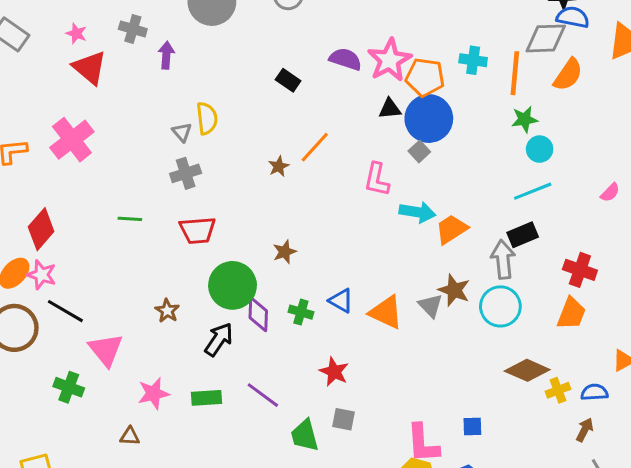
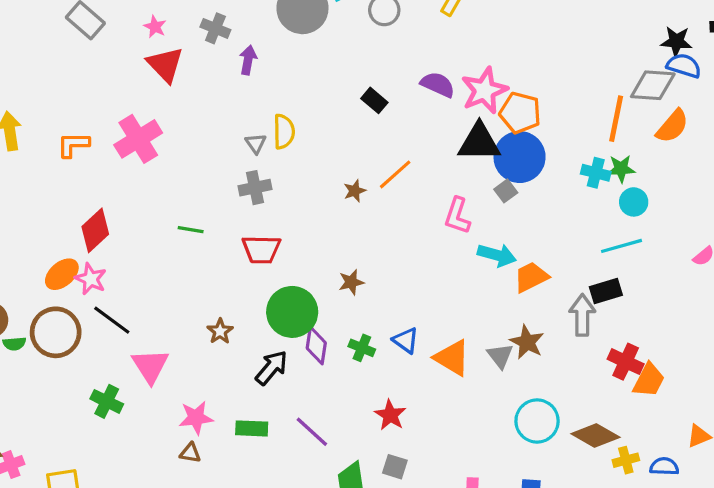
cyan cross: (473, 60) -> (596, 173), moved
black triangle: (390, 109) -> (479, 142), size x1.8
red cross: (580, 270) -> (626, 362), moved
cyan circle: (500, 306) -> (537, 421), moved
brown triangle: (130, 436) -> (190, 453), moved

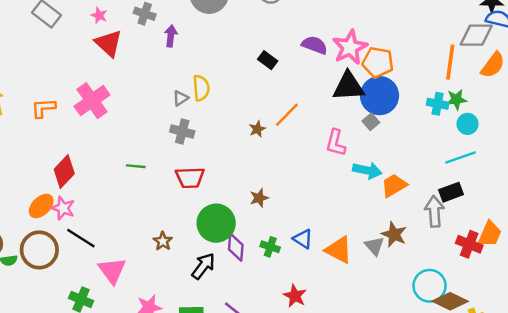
gray triangle: (256, 143) -> (181, 98), turned 35
gray cross: (255, 188) -> (182, 131), turned 30
orange trapezoid: (649, 380) -> (490, 234), moved
cyan circle: (537, 421) -> (430, 286), moved

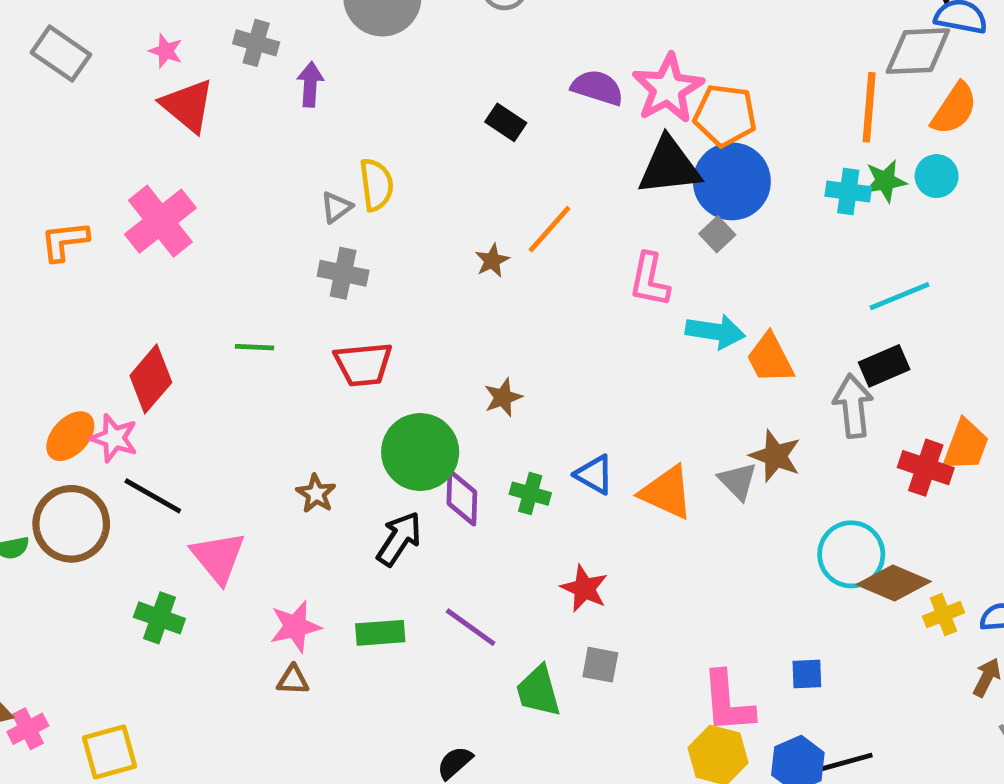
cyan circle: (467, 124) -> (937, 176), moved
red diamond: (64, 171) -> (151, 379), moved
orange trapezoid: (394, 185) -> (770, 358), turned -84

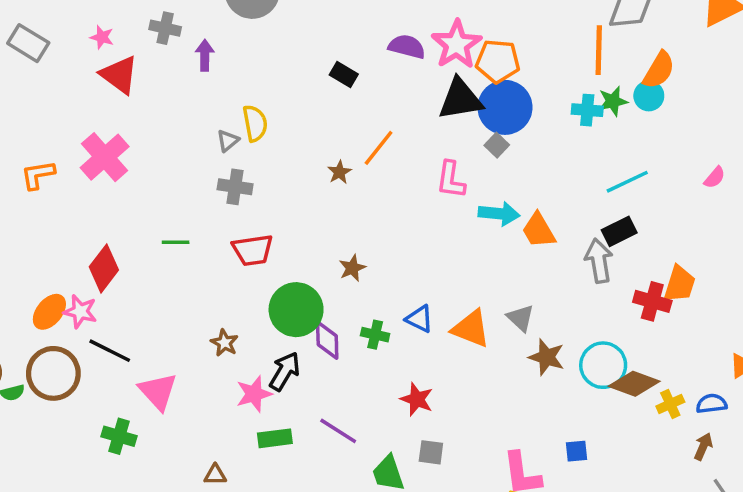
orange semicircle: (954, 109) -> (659, 70), moved
brown star: (775, 456) -> (547, 357), moved
pink star: (295, 626) -> (254, 394), moved

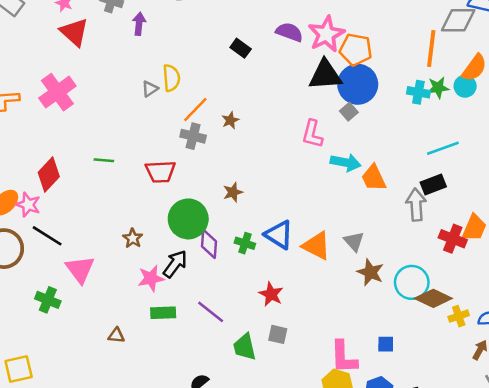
orange line: (379, 148) -> (195, 109), moved
gray cross: (235, 187) -> (193, 136), moved
blue triangle: (419, 319) -> (279, 235), size x1.4

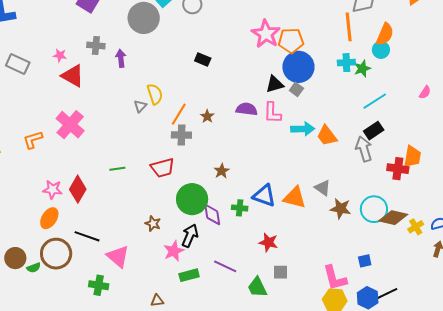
purple semicircle: (289, 32) -> (247, 109), moved
black triangle: (325, 75) -> (275, 84), moved, size x0.7
green star: (438, 88) -> (362, 68), moved
pink star: (28, 205) -> (53, 189), moved

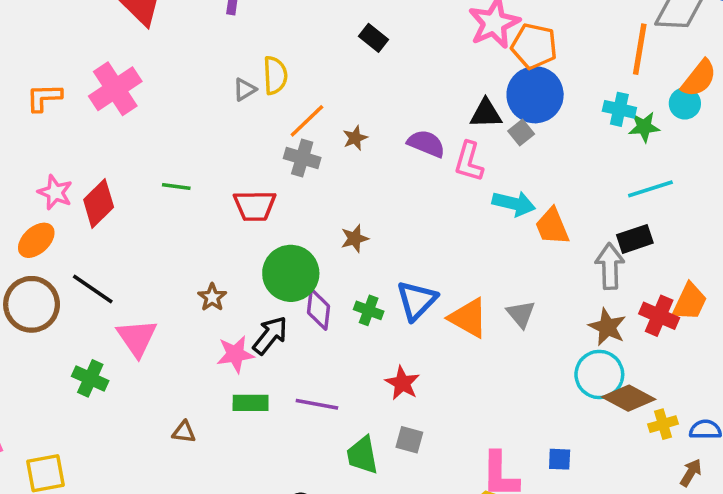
blue triangle: (264, 196) -> (417, 300), turned 40
brown star: (341, 209) -> (607, 327), moved
purple line: (225, 266) -> (317, 404), turned -30

